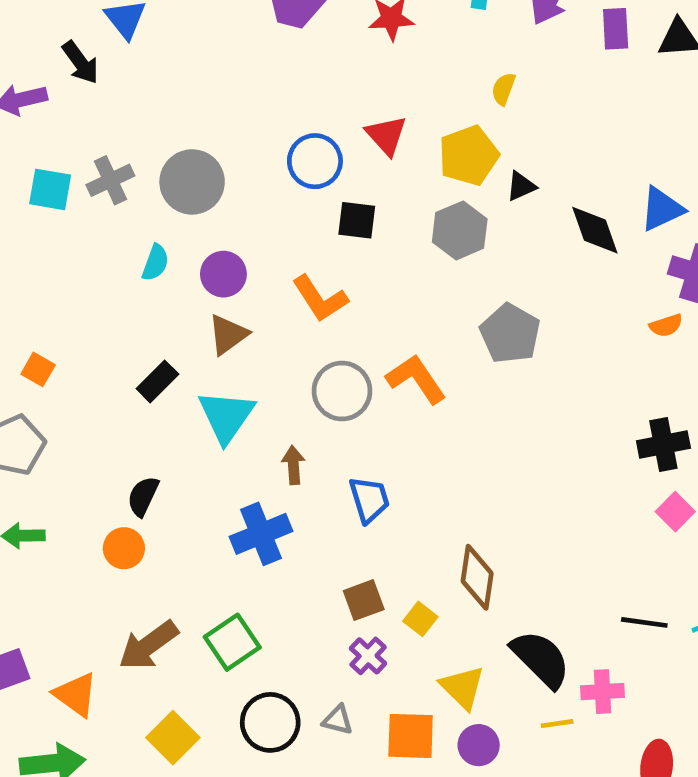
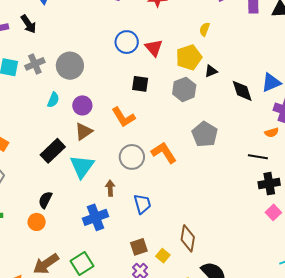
black arrow: (80, 62) -> (28, 24), moved
blue circle: (315, 161) -> (127, 42), moved
black rectangle: (157, 381) -> (53, 151), size x1.4
black line: (644, 622) -> (258, 157), moved

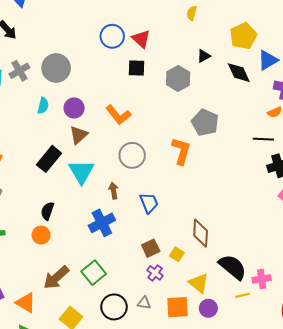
yellow pentagon: (189, 57) -> (243, 36), moved
black square: (140, 84) -> (137, 68), moved
orange L-shape: (164, 153) -> (181, 151), moved, turned 56

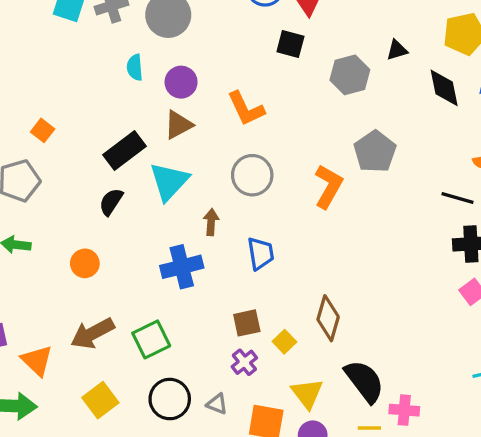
cyan semicircle: (43, 106) -> (135, 67), turned 147
black semicircle: (47, 211) -> (111, 202), moved

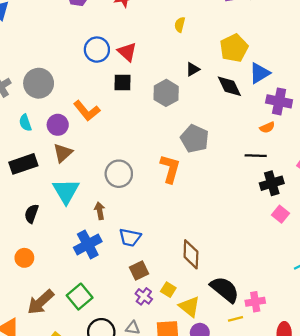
orange L-shape: (246, 109) -> (87, 111), moved
black rectangle: (125, 150) -> (23, 164), moved, turned 32
blue trapezoid: (261, 254) -> (130, 237), moved, turned 125
yellow square: (284, 342) -> (168, 290), moved

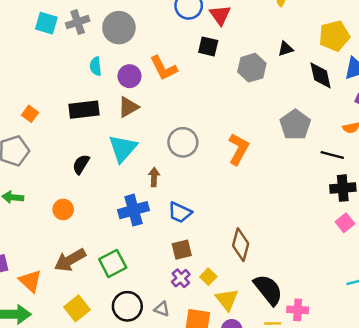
gray pentagon: (195, 139) -> (295, 125), moved

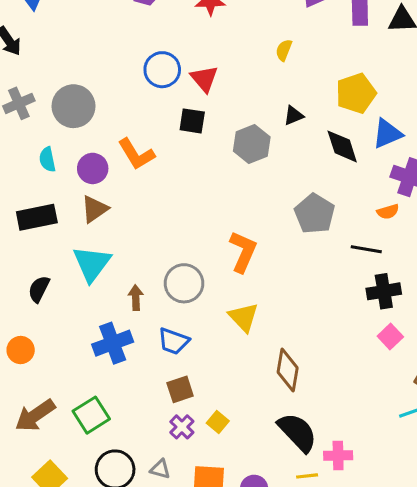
gray circle: (183, 142) -> (184, 283), moved
brown diamond: (241, 245) -> (288, 370), moved
yellow triangle: (227, 300) -> (244, 317), moved

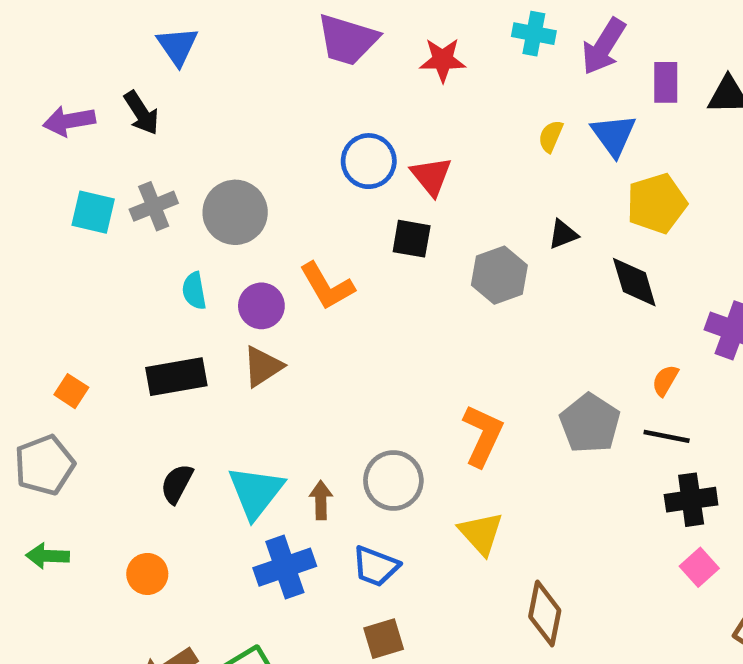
blue triangle: (387, 134) -> (614, 135), moved, turned -44
orange semicircle: (388, 212) -> (665, 380), moved, turned 135
gray pentagon: (315, 214) -> (590, 423), moved
cyan triangle: (92, 264) -> (256, 492), moved

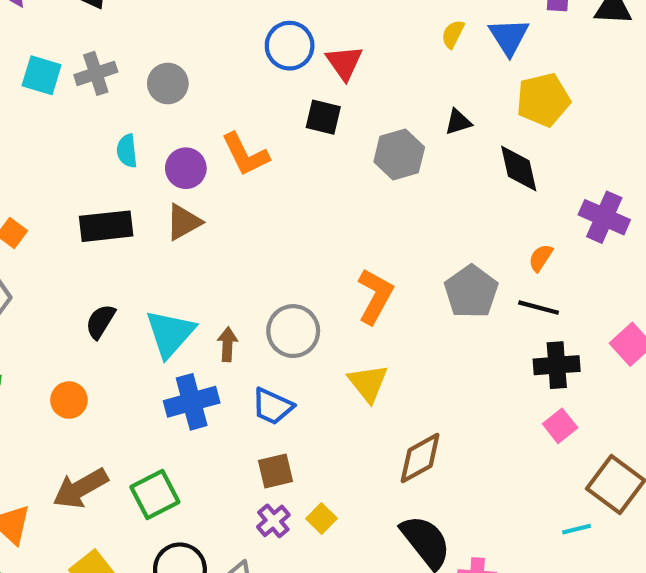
gray circle: (235, 212) -> (168, 83), size x0.7
brown diamond: (545, 613) -> (420, 458), turned 46

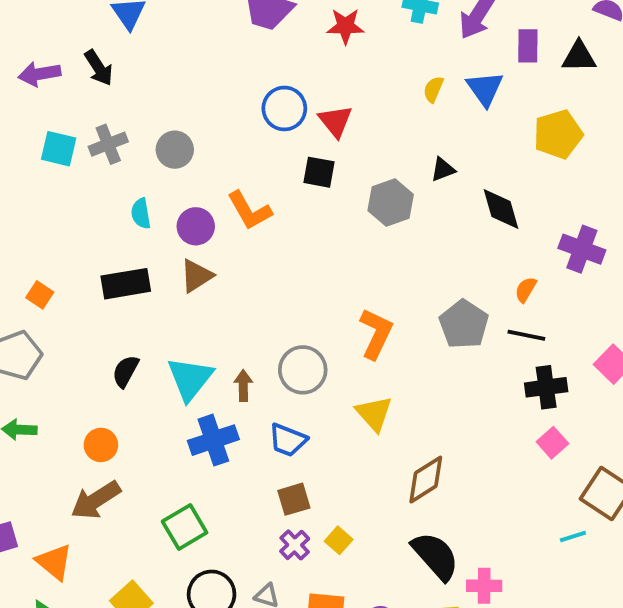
yellow pentagon: (543, 100) -> (558, 134), moved
brown arrow: (80, 488) -> (96, 500), moved

